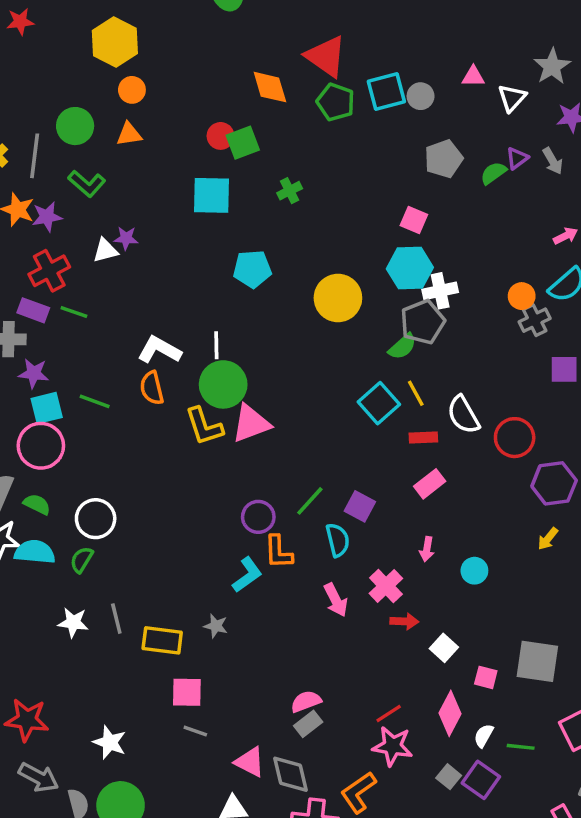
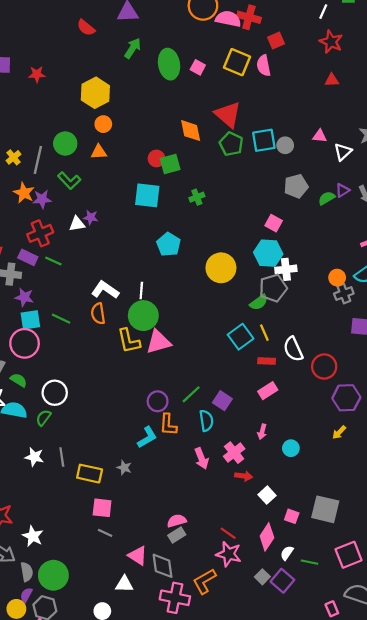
cyan pentagon: (252, 269) -> (169, 244), turned 30
red line: (389, 713) -> (228, 533), turned 63
white star: (110, 742) -> (33, 536), moved

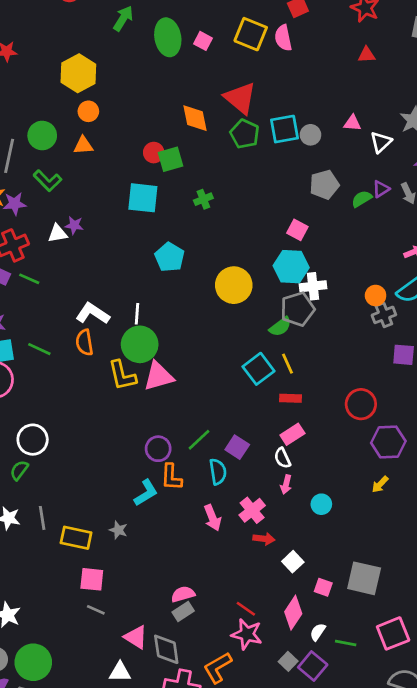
white semicircle: (293, 349) -> (282, 458), moved, size x0.7

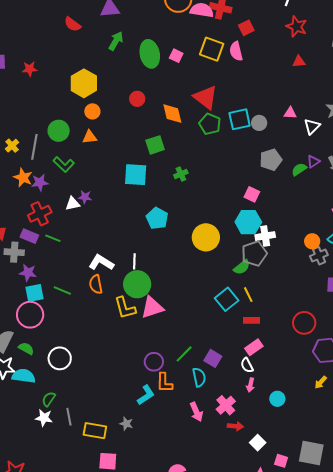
red circle: (154, 153) -> (137, 99), moved
green semicircle: (19, 470) -> (49, 399), moved

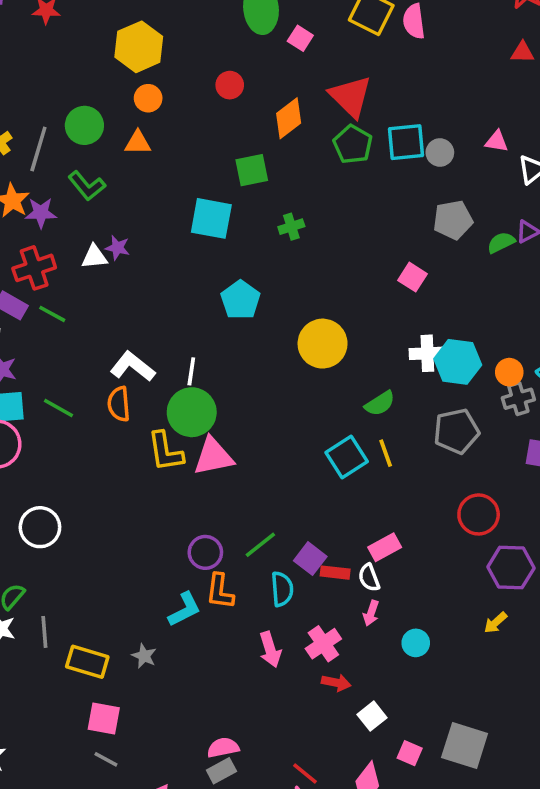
pink square: (176, 56) -> (300, 38), moved
orange diamond: (172, 114) -> (289, 118), turned 60
cyan hexagon: (248, 222) -> (458, 362), moved
gray pentagon: (254, 254) -> (457, 431), moved
red rectangle: (251, 320) -> (335, 573), moved

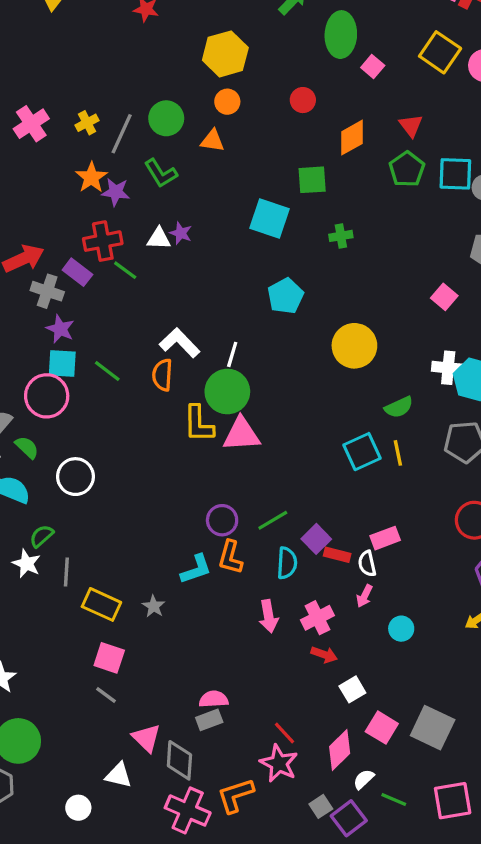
red triangle: (351, 96) -> (411, 126), size x0.6
green line: (52, 314) -> (125, 270), moved
pink square: (410, 753) -> (382, 728), size x1.4

